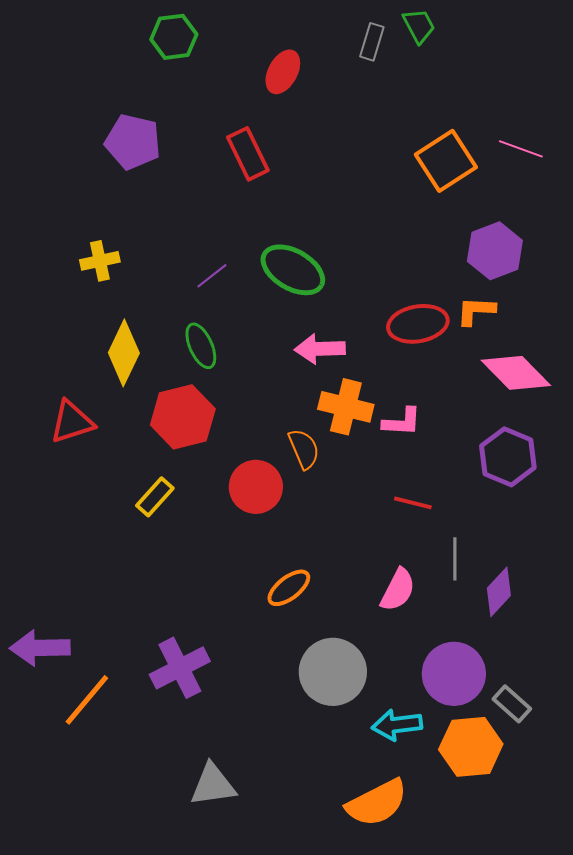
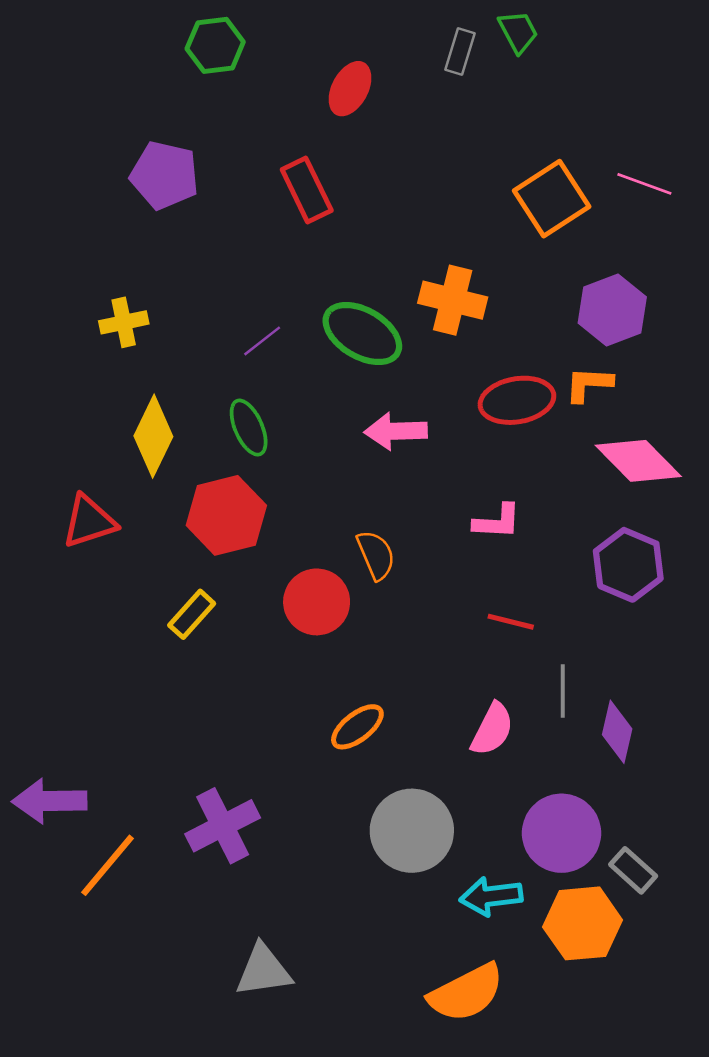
orange cross: (346, 407) -> (453, 300), moved
purple diamond: (499, 592) -> (617, 732), turned -30

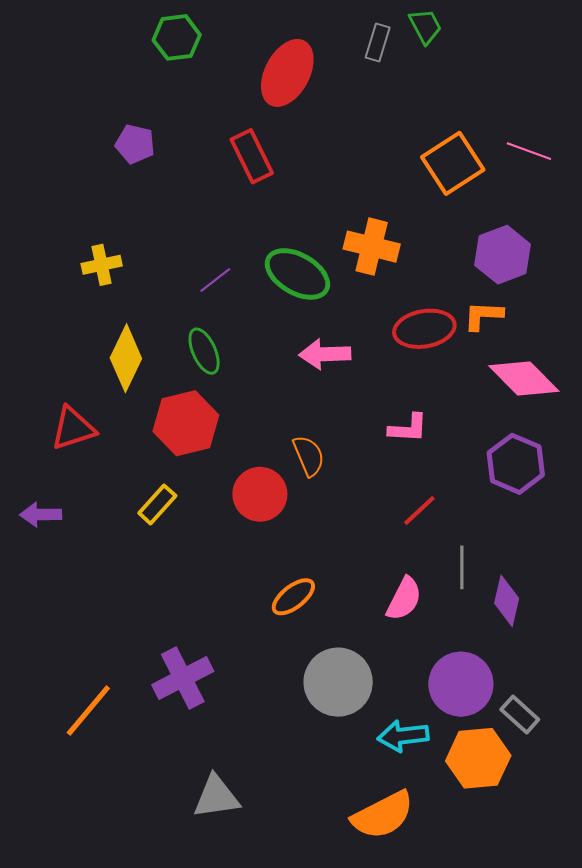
red ellipse: (350, 89) -> (287, 73), size x1.5
purple pentagon: (164, 175) -> (135, 144), size x0.7
red line: (511, 622) -> (419, 510), turned -57
purple arrow: (49, 801) -> (41, 515), moved, size x0.7

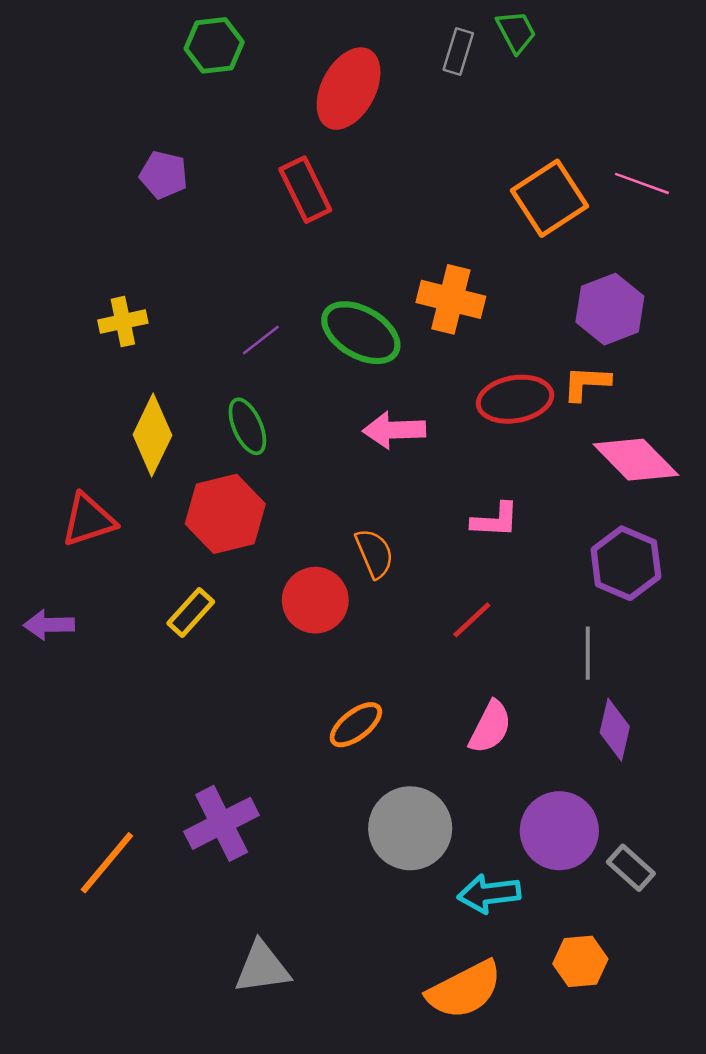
red line: (419, 510) -> (472, 620), moved
gray line: (462, 567) -> (588, 653), moved
orange hexagon: (478, 758) -> (580, 961), moved, size x0.7

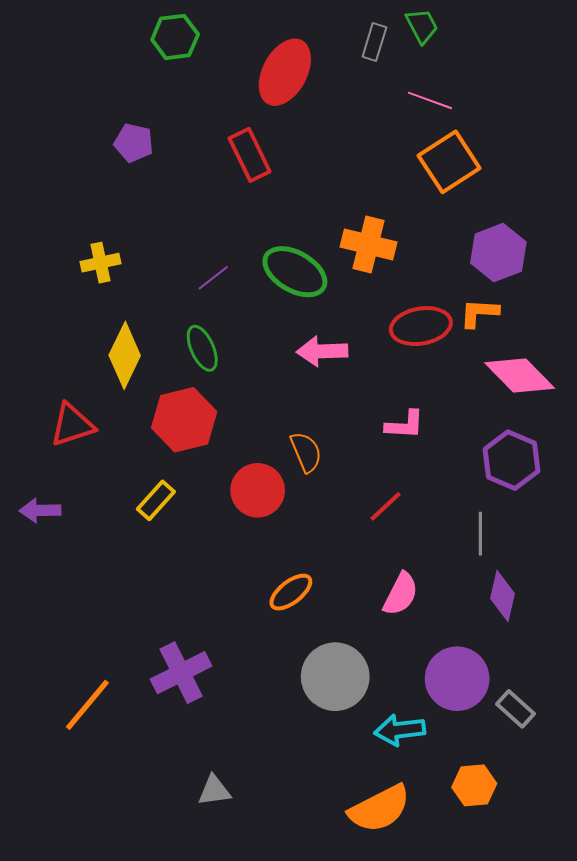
pink line: (642, 183) -> (430, 100), moved
gray triangle: (262, 968) -> (214, 790), size x0.7

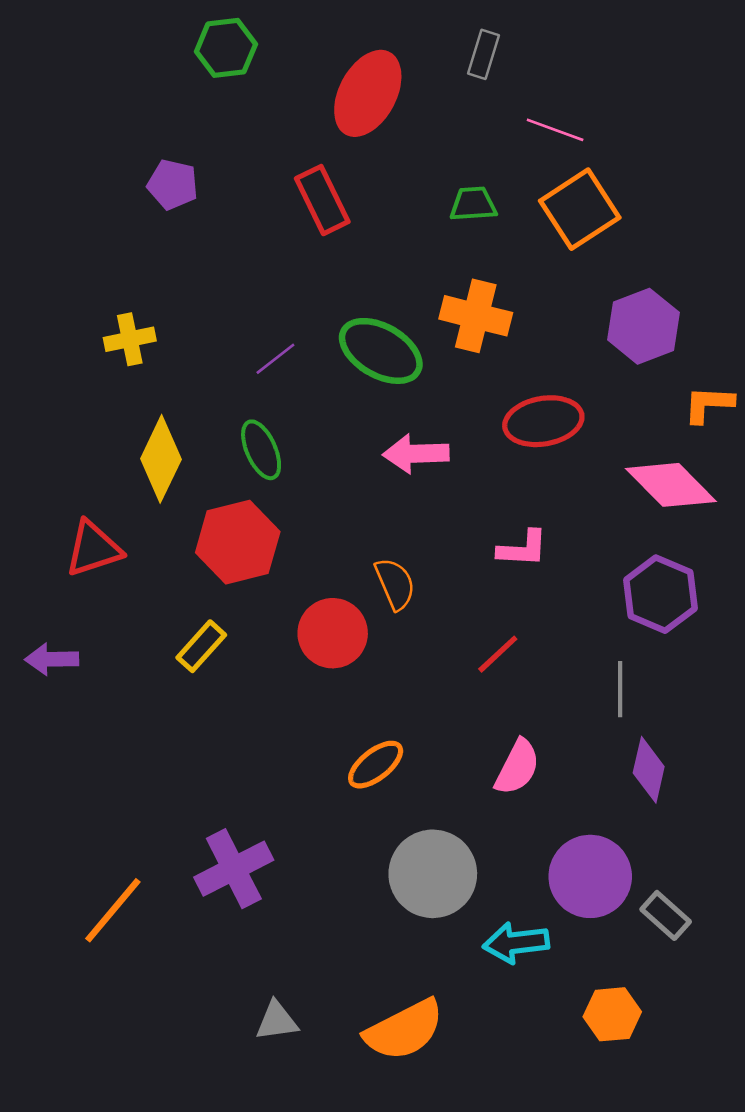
green trapezoid: (422, 26) -> (473, 204), moved, turned -66
orange L-shape: (479, 313) -> (709, 404), moved
orange semicircle: (380, 809) -> (404, 1030), moved

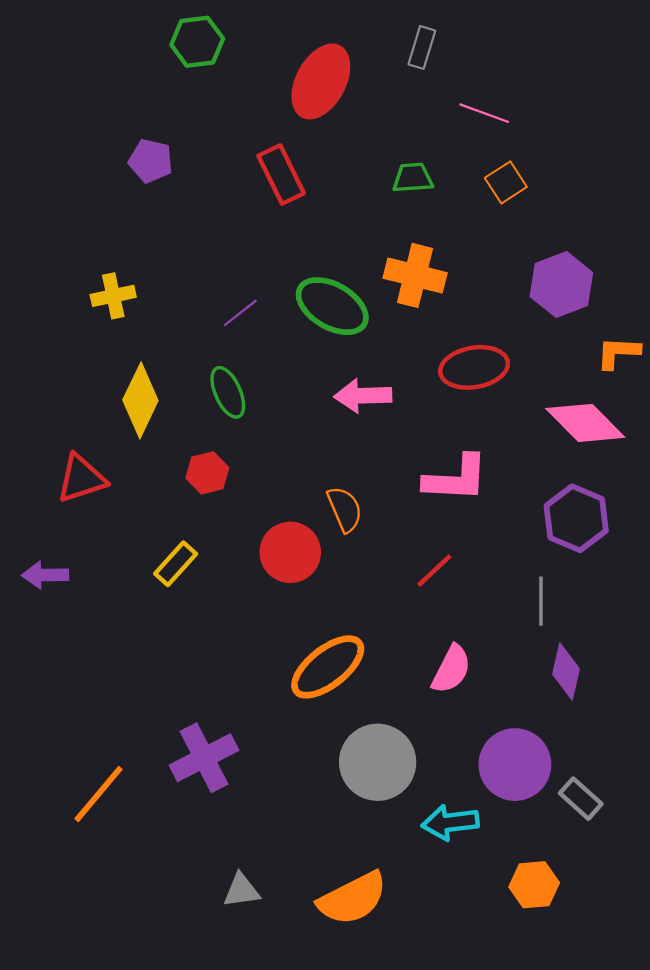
orange square: (580, 209) -> (506, 182), size x0.6
red hexagon: (238, 542) -> (207, 473), size x0.6
pink L-shape: (523, 549) -> (456, 479), size x1.5
orange ellipse: (376, 765) -> (328, 667), size x1.5

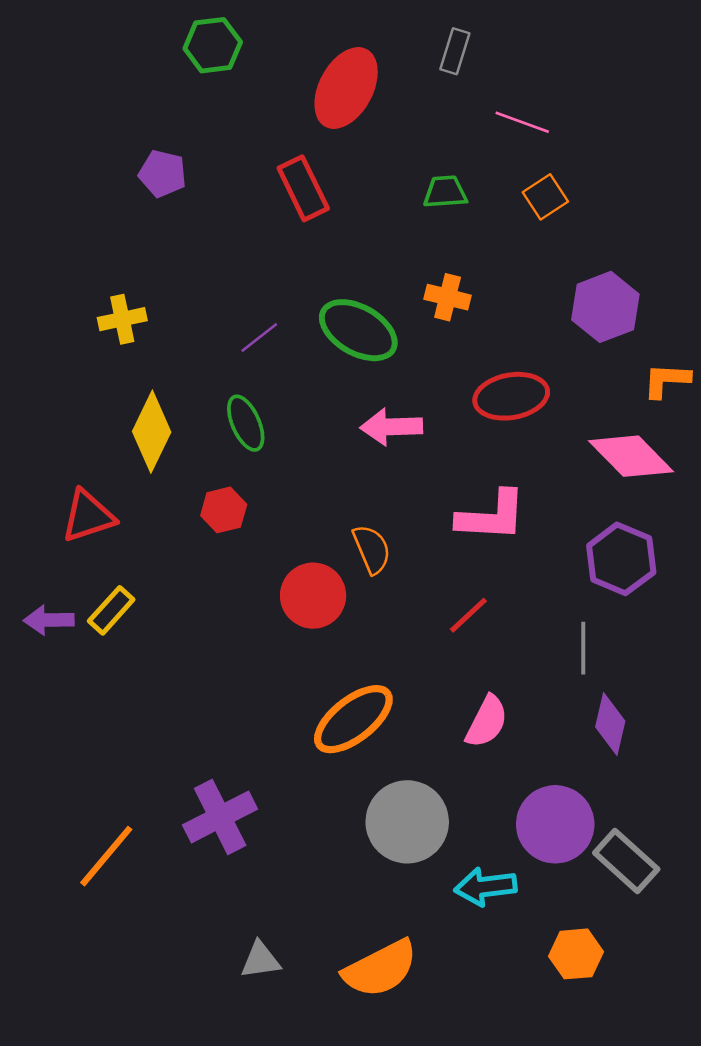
orange cross: (415, 275) -> (448, 297), size x0.7
yellow rectangle: (176, 564) -> (111, 610), moved
gray rectangle: (581, 799) -> (626, 861), size x1.4

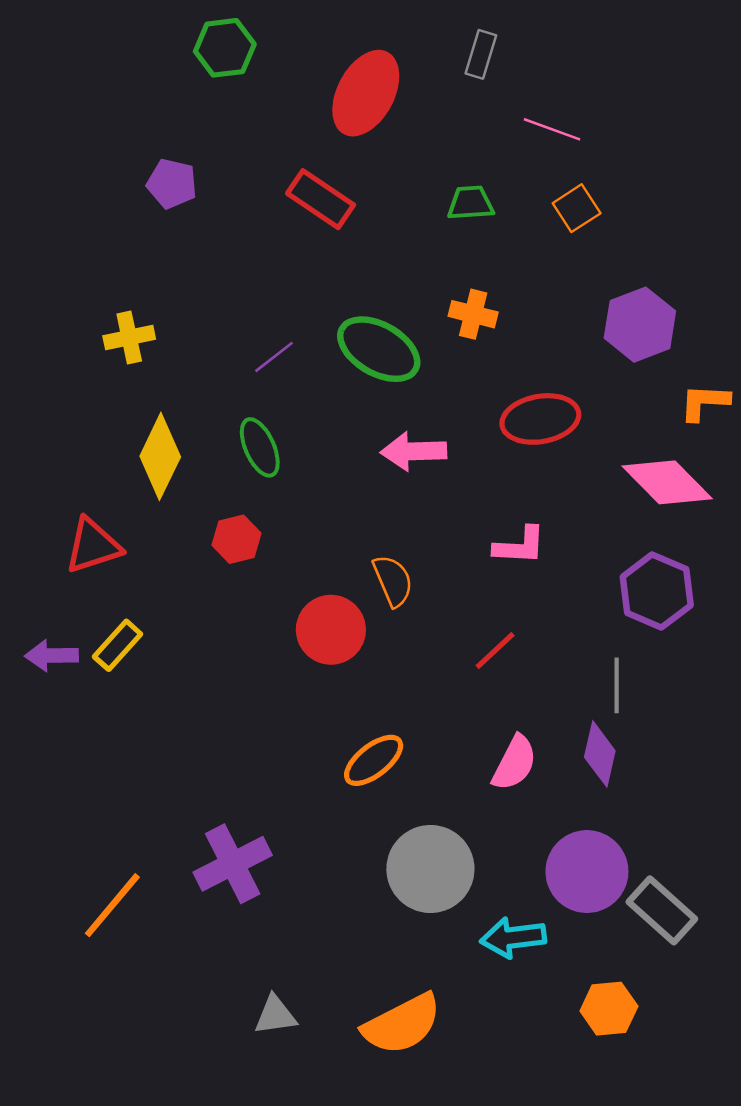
red rectangle: (303, 188) -> (321, 199), turned -30
pink L-shape: (492, 516) -> (520, 546), size x0.7
orange ellipse: (353, 719) -> (374, 760), size x0.7
purple diamond: (610, 724) -> (600, 754), moved

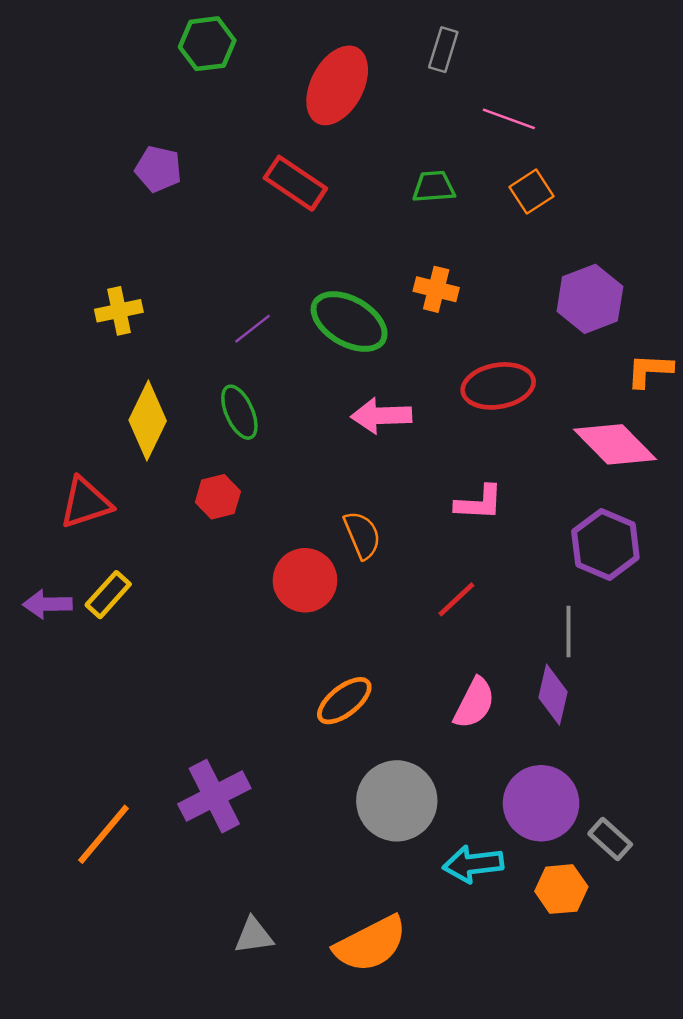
gray rectangle: (662, 910) -> (610, 839), size x0.7
orange hexagon: (609, 1009) -> (561, 889), moved

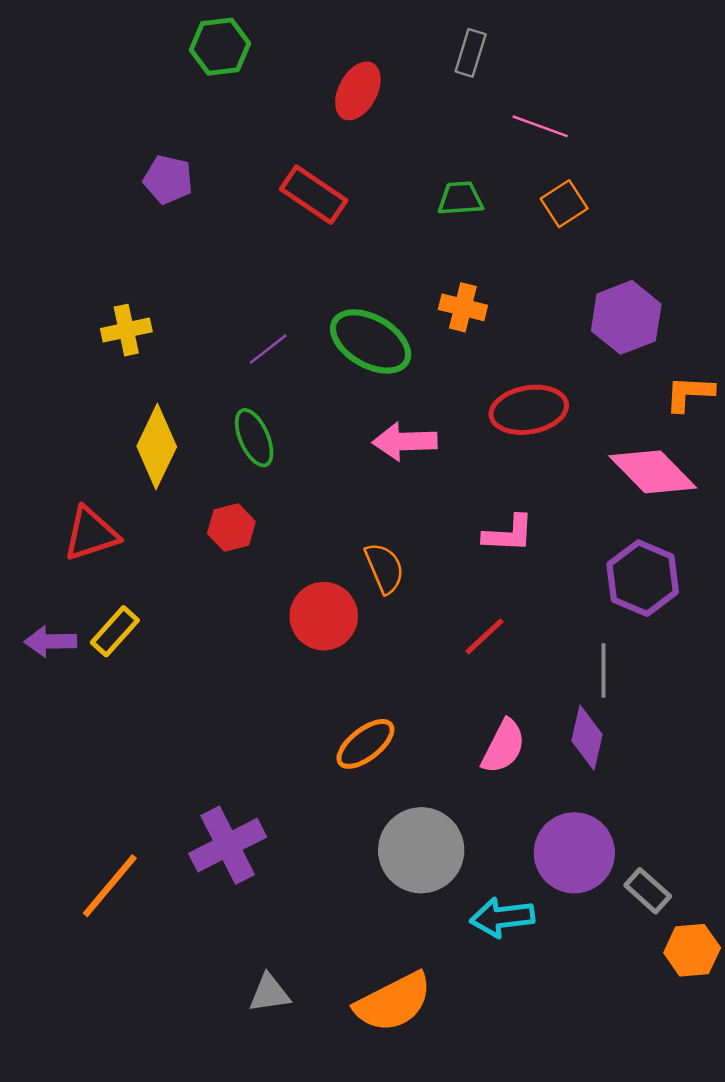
red ellipse: (337, 85) -> (358, 91), size x0.7
orange hexagon: (561, 889) -> (692, 950), moved

